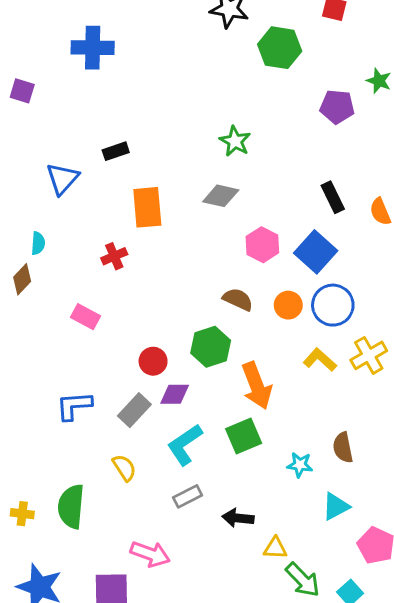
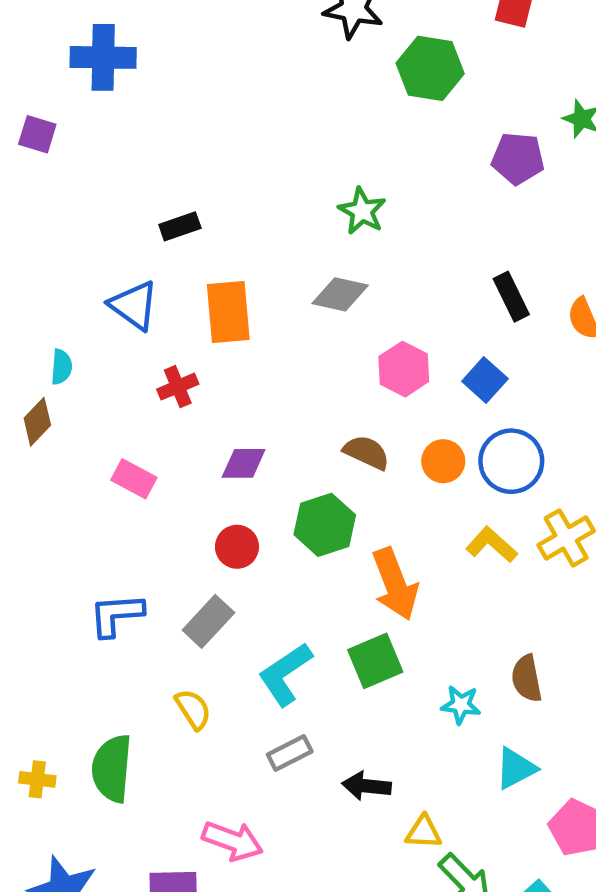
blue cross: (93, 48) -> (103, 57), moved
blue triangle: (62, 179) -> (134, 305), moved, turned -36
blue square: (316, 252) -> (485, 380), size x0.7
purple diamond: (175, 394) -> (244, 463), moved

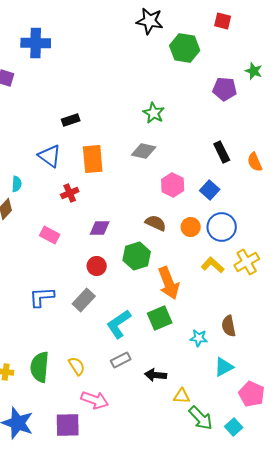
yellow semicircle: (193, 709) -> (77, 366), moved

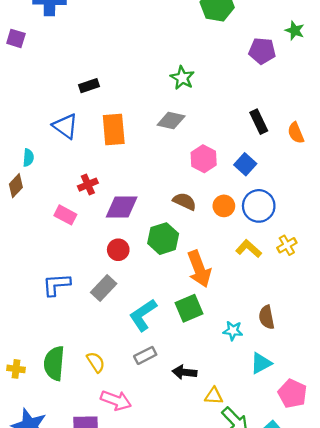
red cross: (70, 193) -> (88, 185), moved
purple diamond: (100, 228) -> (122, 207), size x1.4
yellow cross: (247, 262) -> (287, 245), size x0.7

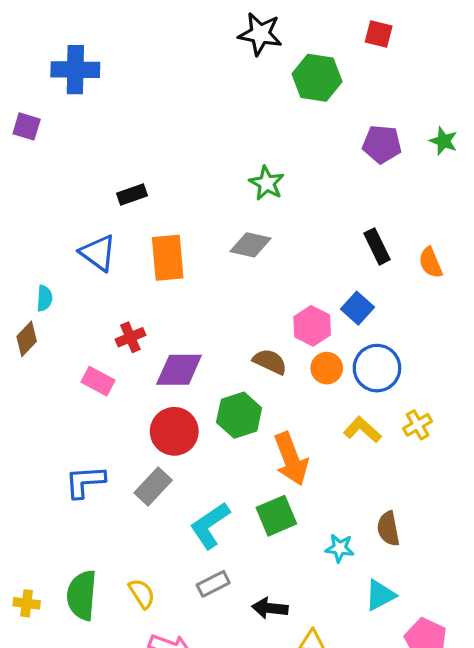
green star: (295, 31) -> (443, 141), moved
pink hexagon: (204, 159) -> (312, 326), moved
red circle: (118, 250) -> (174, 431), size x1.5

